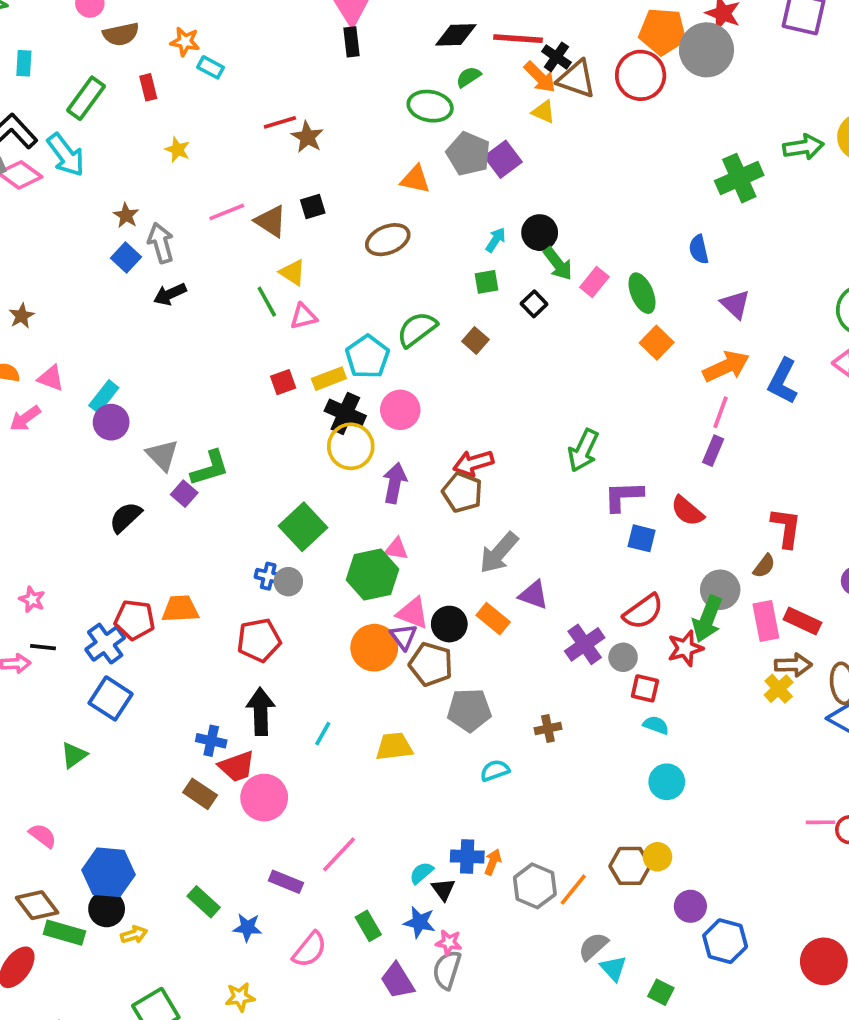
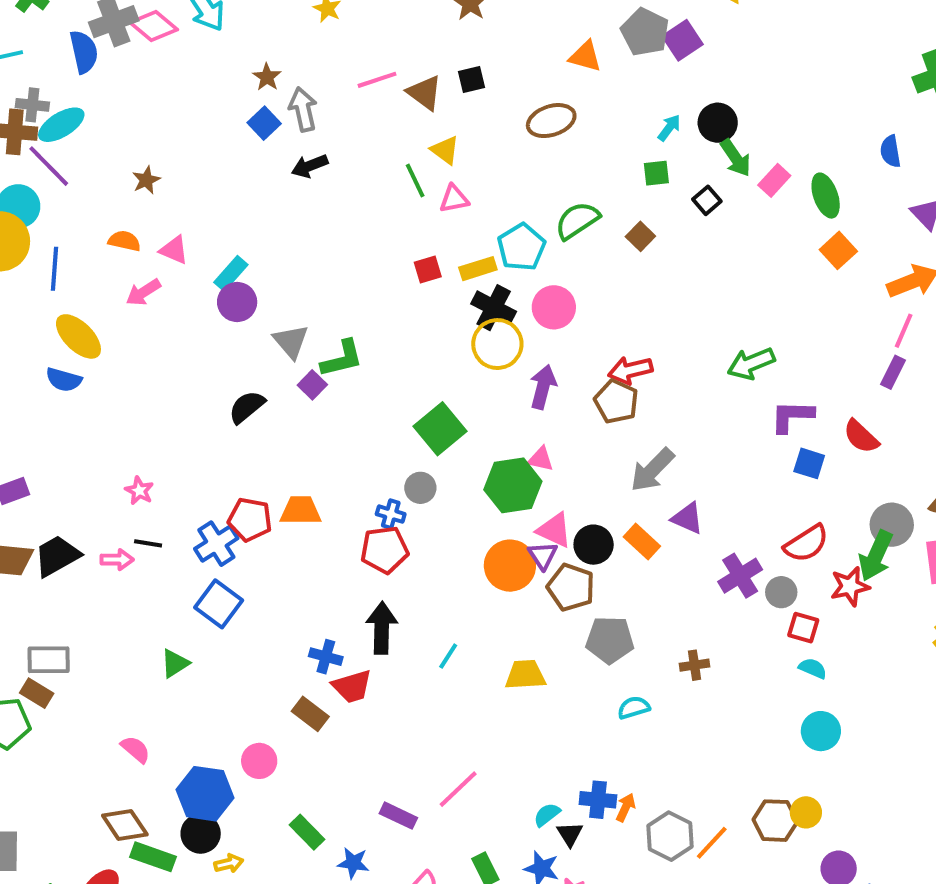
green arrow: (583, 450) -> (751, 364), turned 39
blue cross: (268, 576) -> (391, 514), moved
pink circle: (264, 798) -> (259, 761), moved, size x0.7

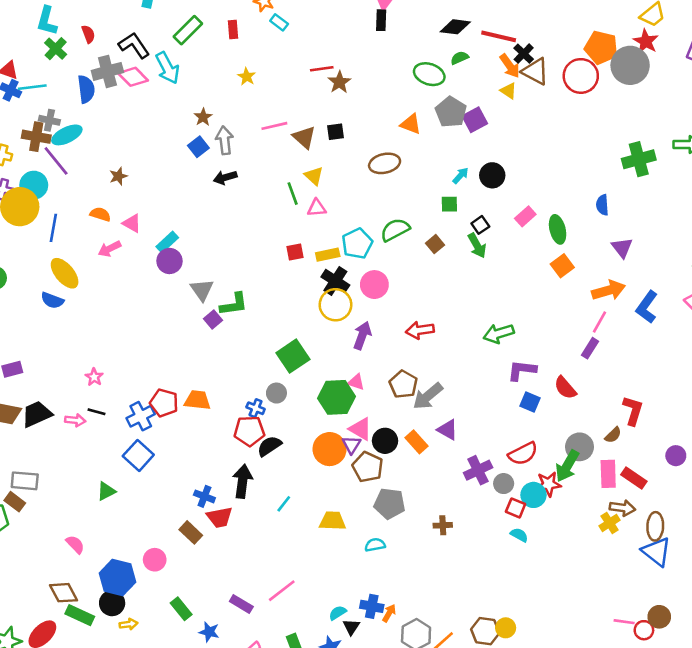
green arrow: (736, 158) -> (477, 246), moved
brown pentagon: (616, 401) -> (403, 384), moved
black semicircle: (247, 407) -> (269, 446), moved
cyan semicircle: (634, 708) -> (375, 545), moved
cyan circle: (821, 731) -> (533, 495), moved

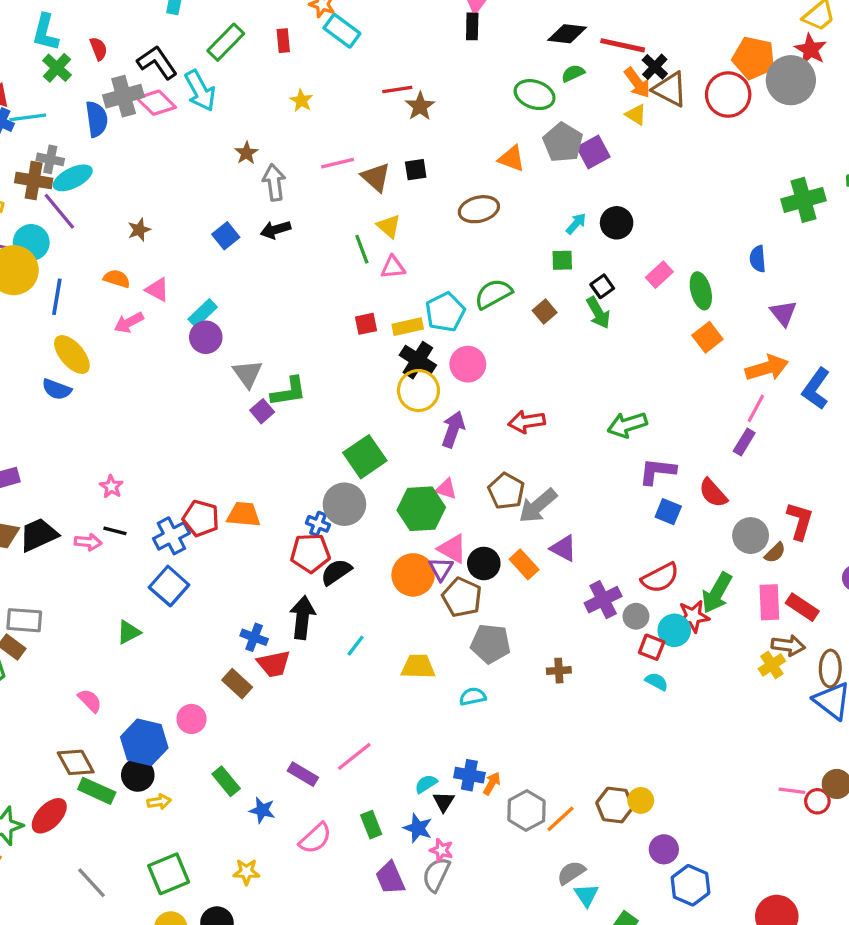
cyan rectangle: (279, 22) -> (342, 31), size x1.5
blue square: (198, 147) -> (226, 236), moved
gray circle: (276, 393) -> (344, 504), size x1.6
gray circle: (579, 447) -> (751, 536), moved

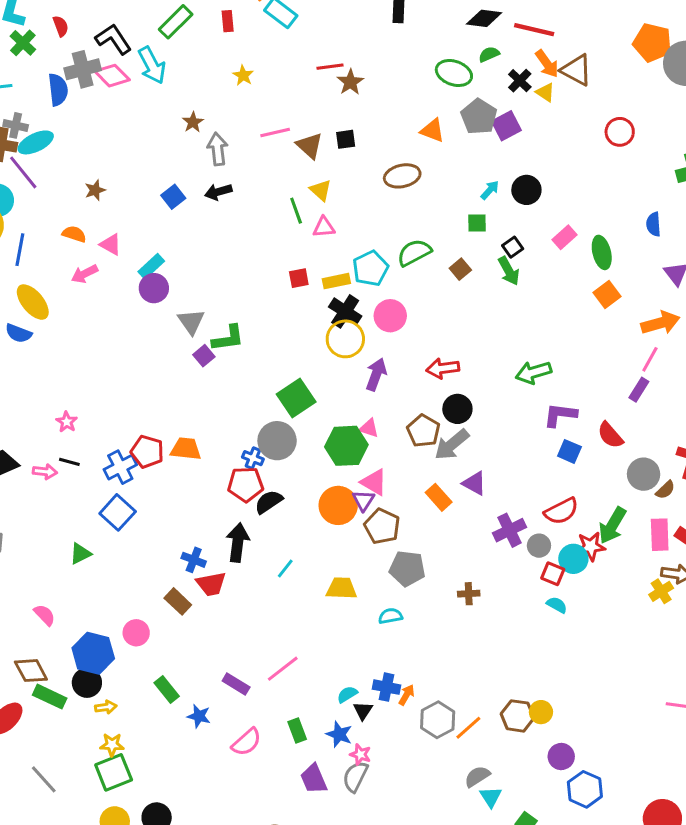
black cross: (655, 67) -> (520, 81), moved
red circle: (728, 95) -> (620, 132), moved, size x0.7
black circle: (484, 563) -> (457, 409), moved
yellow star: (246, 872) -> (112, 745), moved

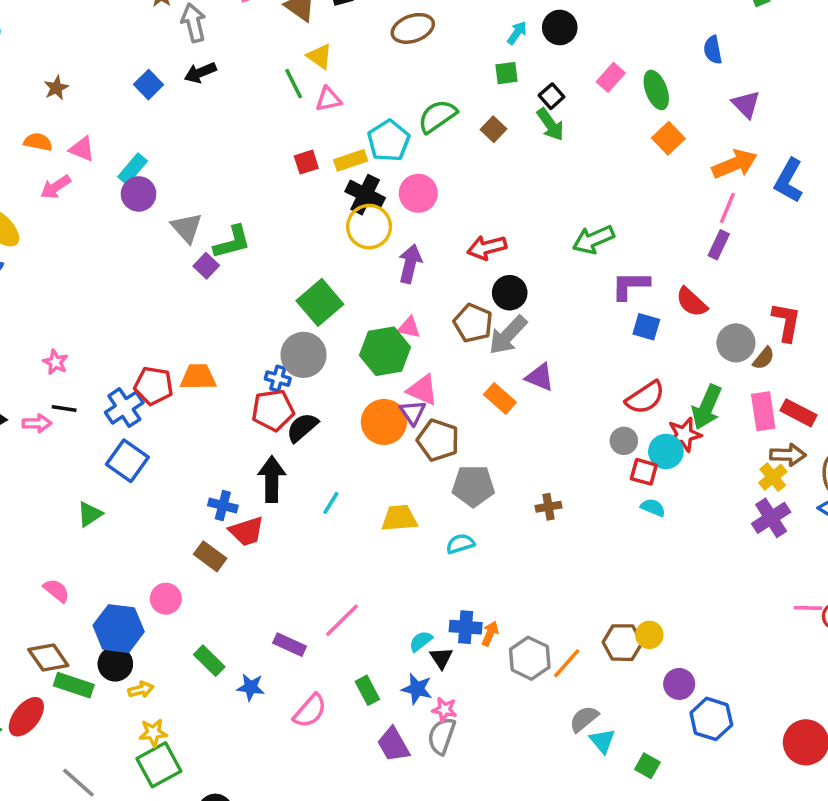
purple cross: (509, 530) -> (771, 518), moved

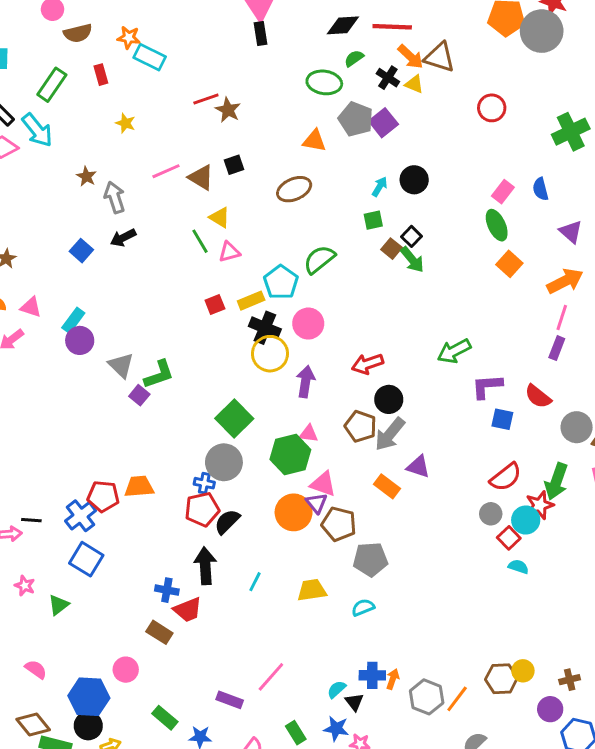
pink rectangle: (611, 77) -> (503, 192), moved
brown square: (494, 129) -> (392, 249), moved
pink star: (55, 362) -> (25, 586), moved
red square: (644, 472) -> (509, 538), turned 35
brown cross: (549, 507) -> (570, 680), moved

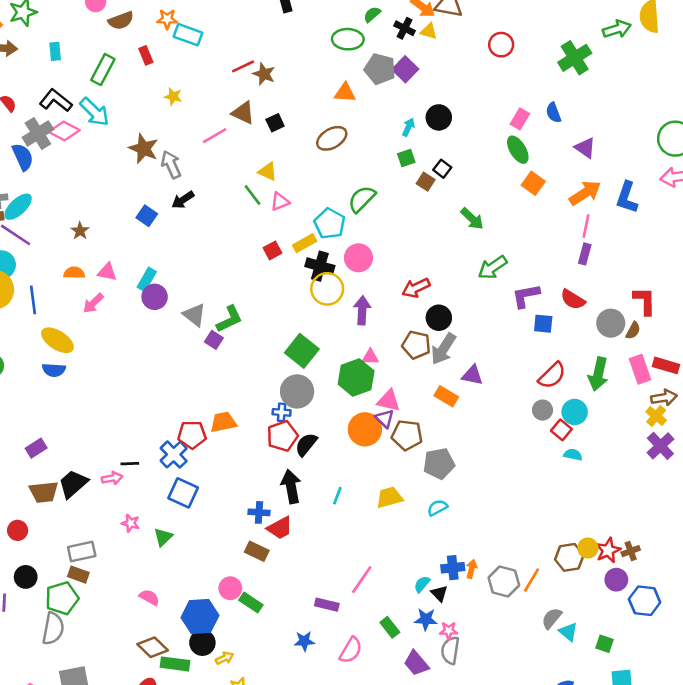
brown star: (86, 176) -> (144, 149), size x1.6
brown triangle: (201, 177) -> (243, 113), moved
green arrow: (412, 260) -> (472, 219), moved
red star: (540, 505) -> (608, 550), moved
green rectangle: (165, 718) -> (251, 602), moved

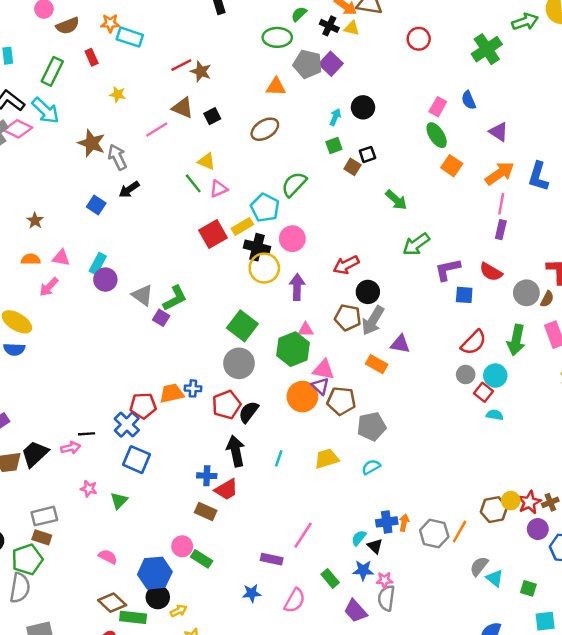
black square: (442, 169) -> (367, 154), turned 35
red square: (273, 250) -> (213, 234), size x1.6
blue cross: (282, 412) -> (193, 388), moved

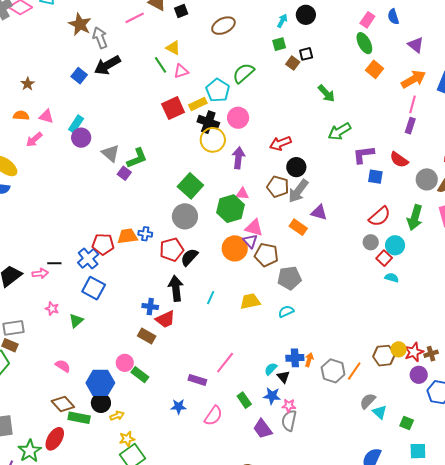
black arrow: (129, 189) -> (107, 65), size x1.5

